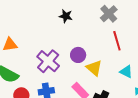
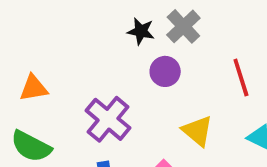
gray cross: (109, 14) -> (183, 26), moved
purple circle: (78, 55) -> (165, 71), moved

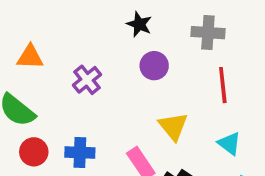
gray cross: (183, 26) -> (208, 33), moved, turned 36
purple cross: (108, 119) -> (87, 80), moved, size x0.7

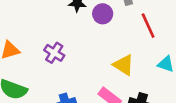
purple circle: (154, 66) -> (103, 14), moved

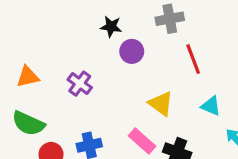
purple circle: (103, 14) -> (132, 51), moved

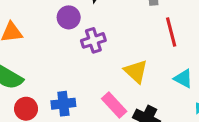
purple circle: (132, 51) -> (69, 17), moved
purple cross: (80, 84) -> (93, 40), moved, turned 30

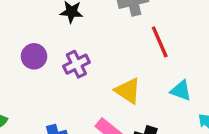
purple circle: (69, 17) -> (34, 56), moved

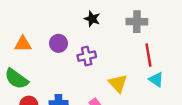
cyan triangle: (181, 91) -> (156, 80), moved

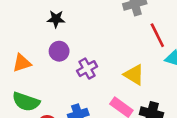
black star: (92, 19) -> (56, 19), moved
purple cross: (87, 56) -> (87, 69), moved

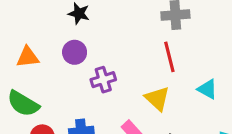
red line: (157, 35) -> (169, 57), moved

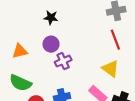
purple cross: (103, 80) -> (63, 61), moved

